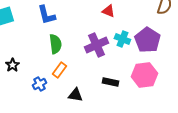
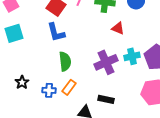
cyan cross: (122, 39) -> (132, 56), turned -35
black rectangle: (110, 82) -> (106, 99), moved
blue cross: (39, 84) -> (49, 90), moved, turned 32

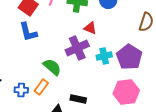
green semicircle: (65, 61) -> (52, 67), moved, turned -42
purple cross: (106, 62) -> (77, 48), moved

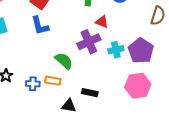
orange rectangle: (41, 87) -> (53, 81), turned 63

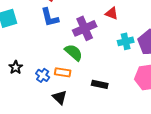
purple cross: (89, 42) -> (85, 28), moved
blue cross: (33, 84) -> (43, 75), turned 32
black triangle: (69, 106) -> (60, 97), moved, turned 35

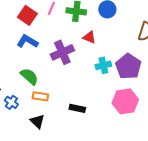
blue L-shape: (50, 17) -> (27, 41), turned 135
green semicircle: (74, 52) -> (29, 76), moved
blue cross: (43, 75) -> (11, 102), moved

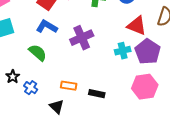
red triangle: (89, 37) -> (137, 26), moved, size x1.5
green semicircle: (29, 76) -> (38, 53), moved
orange rectangle: (40, 96) -> (69, 86), moved

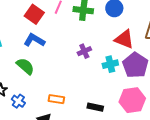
purple cross: (82, 38) -> (84, 51), moved, size x0.6
black rectangle: (97, 94) -> (95, 107), moved

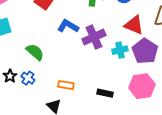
blue L-shape: (34, 40) -> (68, 26), moved
purple cross: (84, 51) -> (94, 37), size x1.6
blue cross: (18, 101) -> (28, 78), moved

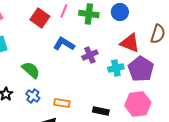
purple cross: (94, 37) -> (90, 55), size x0.7
blue cross: (28, 78) -> (33, 96), moved

